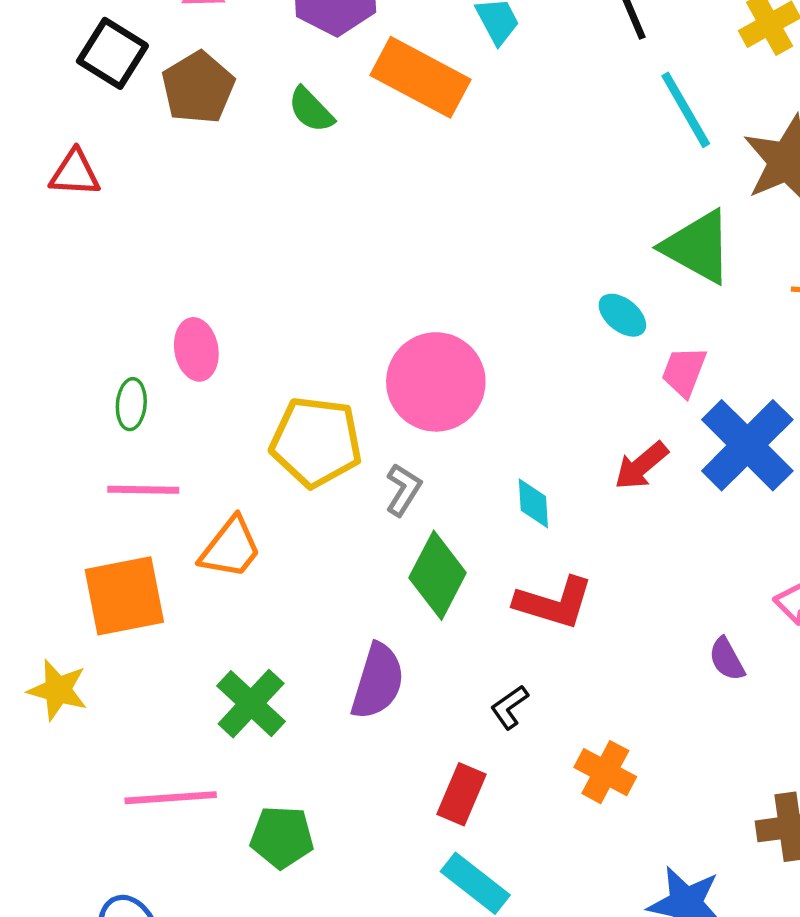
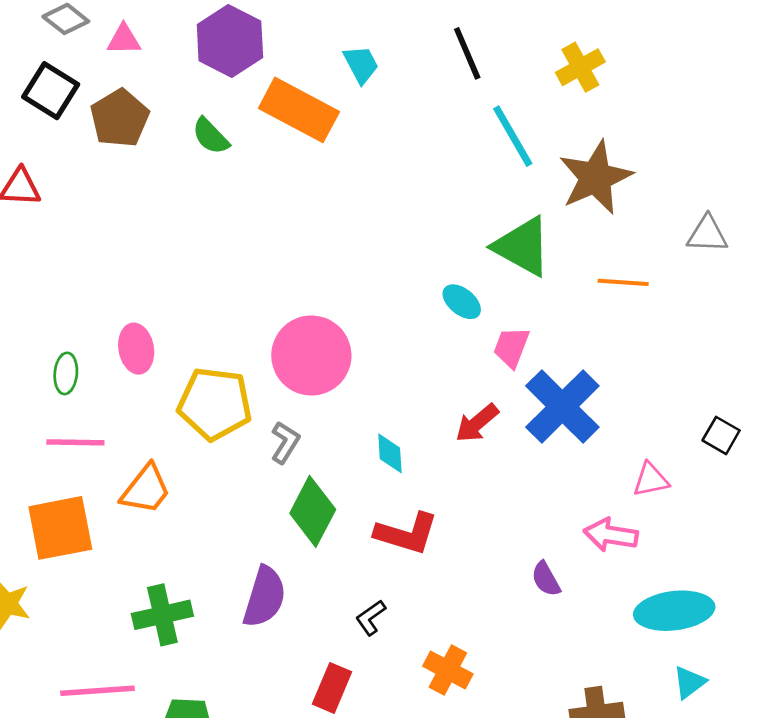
pink ellipse: (196, 349) -> (136, 349), moved
green cross: (251, 704) -> (162, 615), turned 34

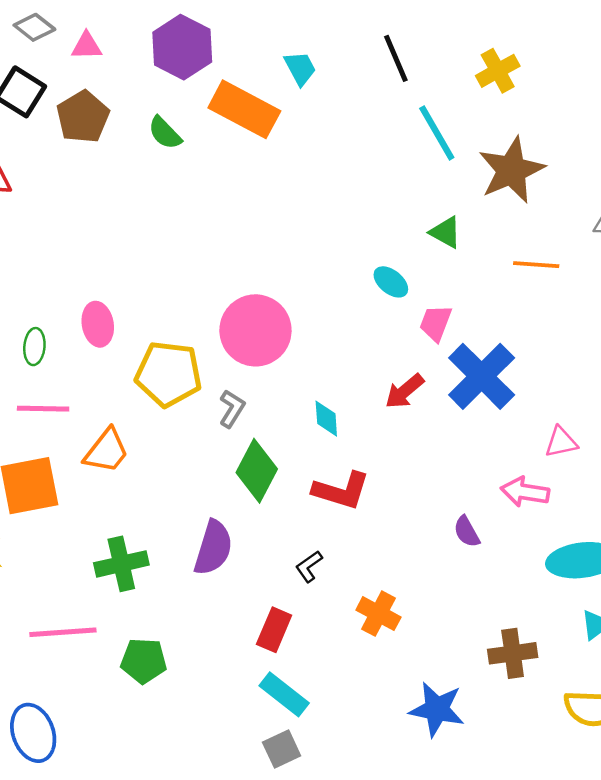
green triangle: (522, 247) -> (446, 232), size x0.6

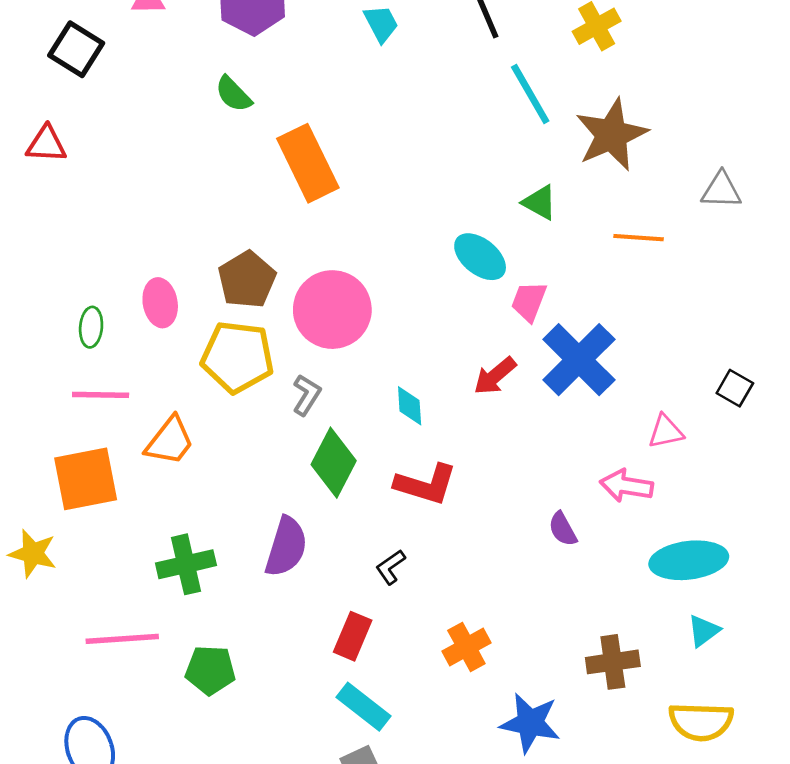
orange rectangle: (244, 109) -> (308, 163), moved, turned 36
brown pentagon: (83, 117) -> (247, 280), moved
cyan ellipse: (391, 282) -> (480, 257), size x1.4
orange cross: (378, 614) -> (466, 647), moved, turned 33

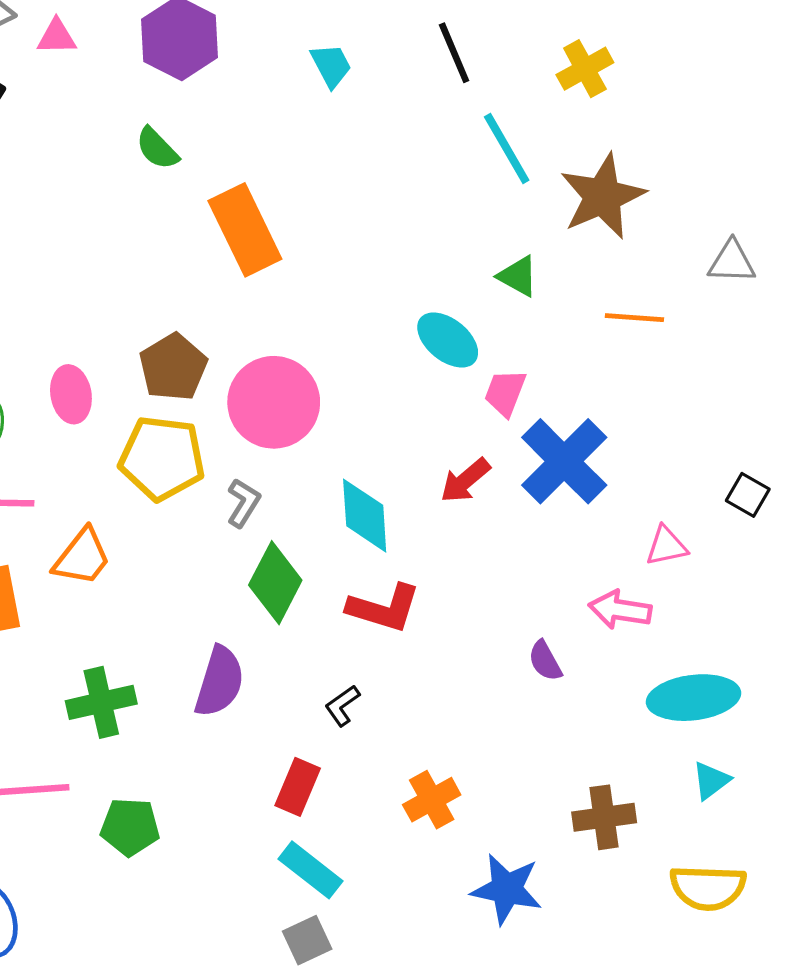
cyan diamond: (410, 406) -> (365, 516), size x1.6

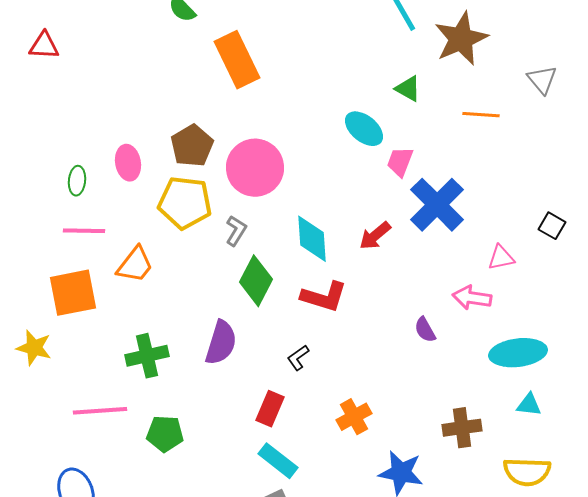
gray triangle: (732, 262) -> (542, 80), turned 48
red arrow: (465, 480) -> (375, 236), moved
cyan triangle: (711, 781) -> (529, 405), turned 44

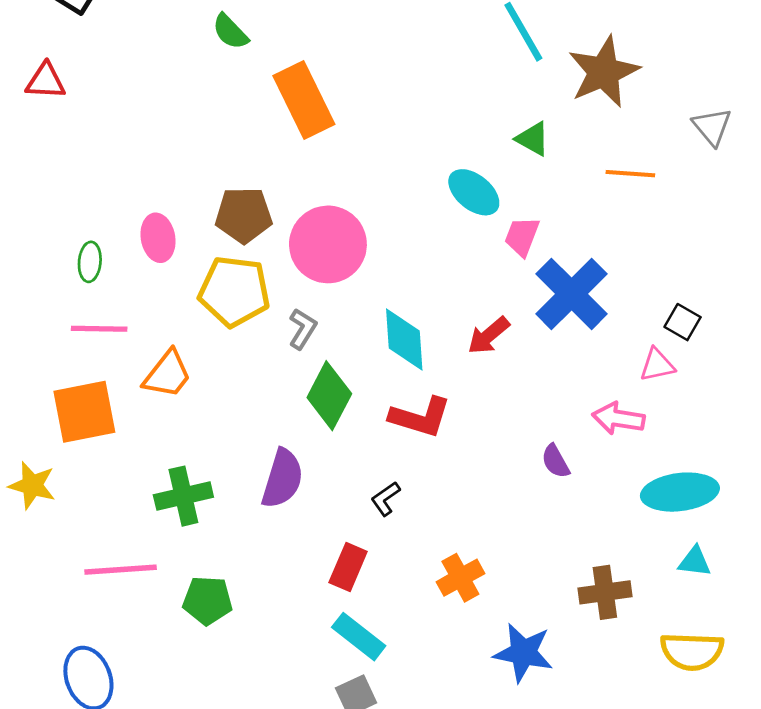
brown pentagon: (192, 146) -> (244, 215), turned 30
black square: (552, 226) -> (683, 322), moved

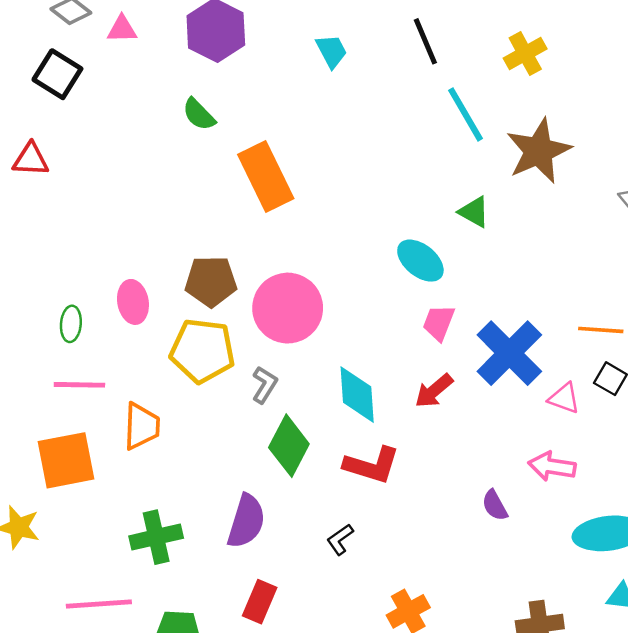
orange line: (630, 174) -> (601, 330), moved
pink trapezoid: (522, 236) -> (439, 323), moved
pink triangle: (657, 365) -> (564, 398), moved, turned 32
orange trapezoid: (167, 374) -> (142, 426), turned -36
red rectangle: (348, 567) -> (260, 602), moved

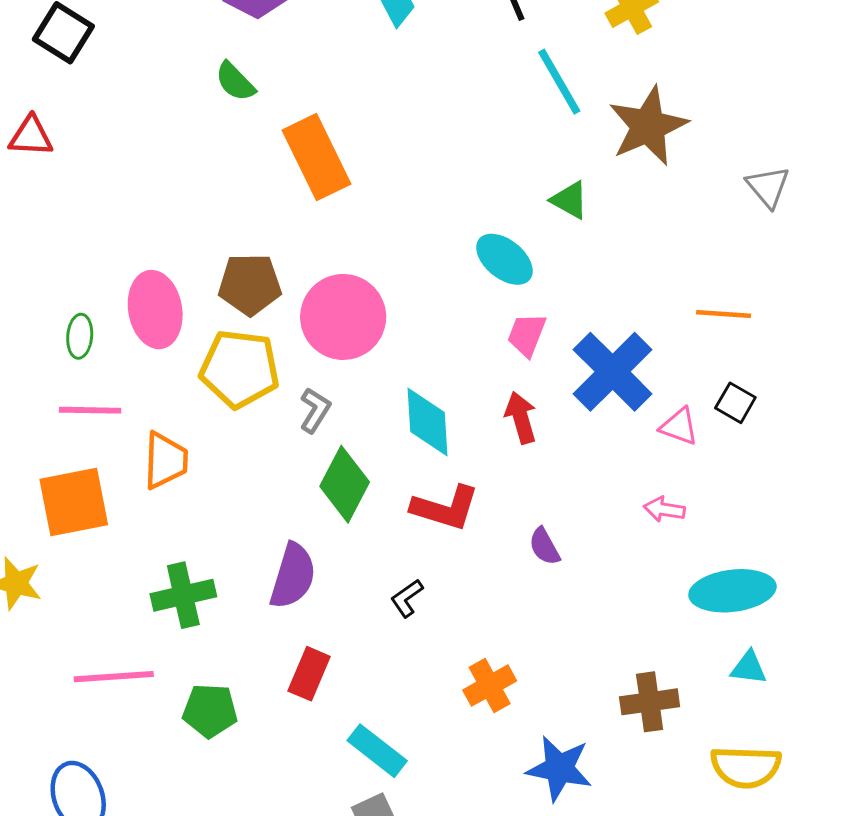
pink ellipse: (133, 302) -> (155, 310), size x1.4
orange line: (601, 330) -> (724, 314), moved
red arrow: (434, 391) -> (521, 418), turned 114
pink arrow: (552, 466) -> (664, 509), size x0.7
purple semicircle: (495, 505) -> (544, 546), moved

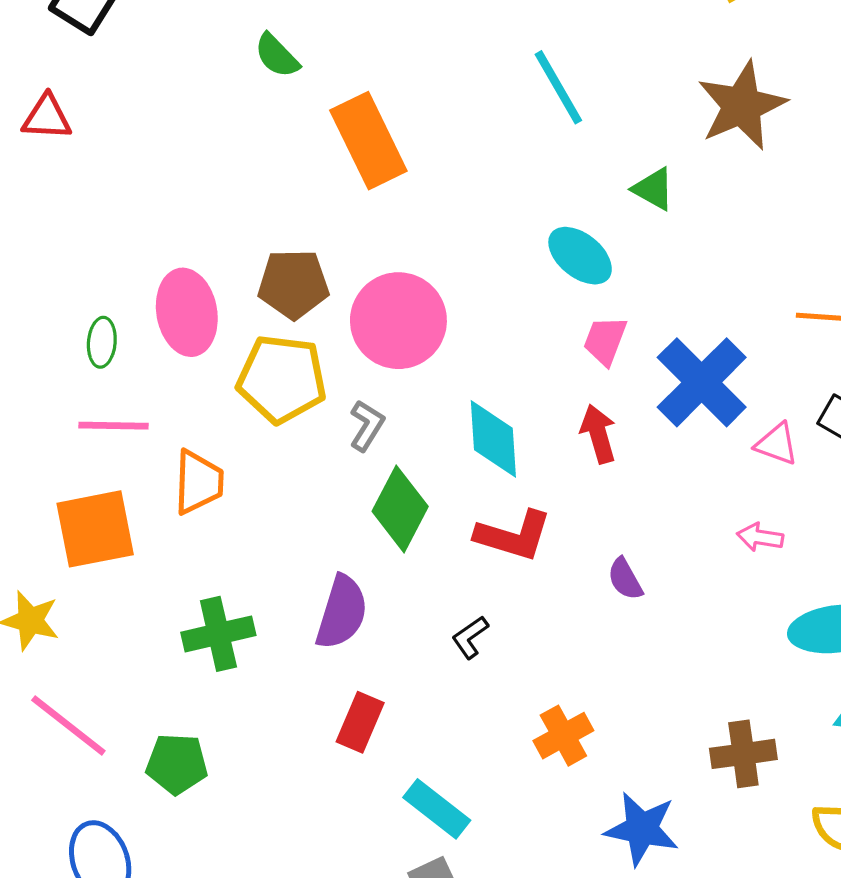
cyan line: (559, 82) -> (558, 87), moved
pink line: (114, 677) -> (68, 726), moved, turned 42
green pentagon: (210, 711) -> (177, 764), moved

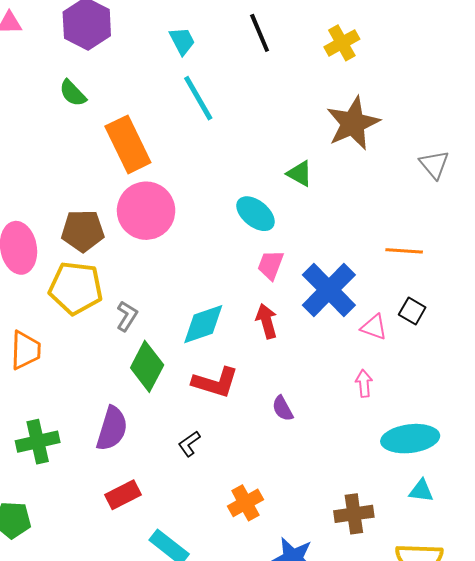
cyan line: (558, 87) -> (198, 98), moved
pink circle: (398, 321) -> (146, 211), moved
cyan diamond: (493, 439) -> (203, 324), turned 75
pink arrow: (760, 537) -> (364, 383), turned 76
red rectangle: (360, 722) -> (123, 495), turned 40

